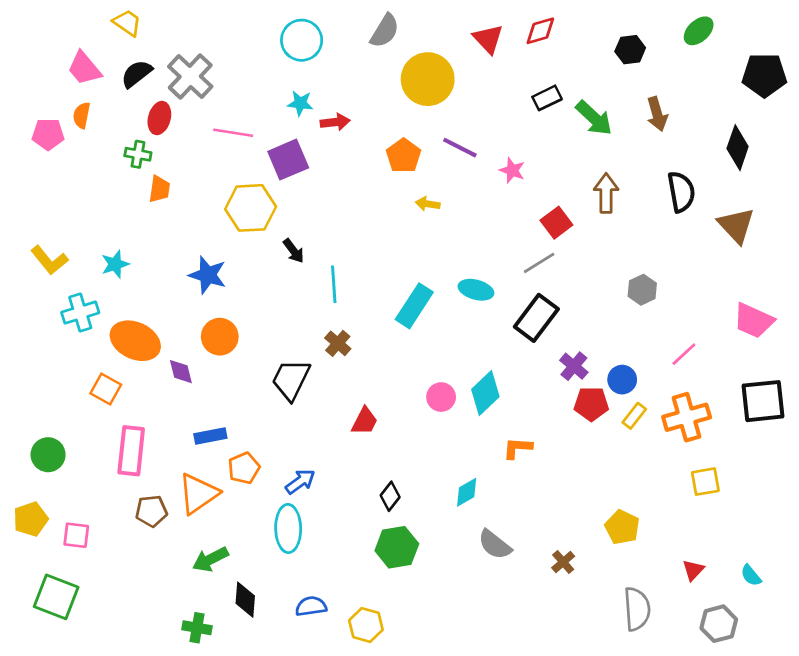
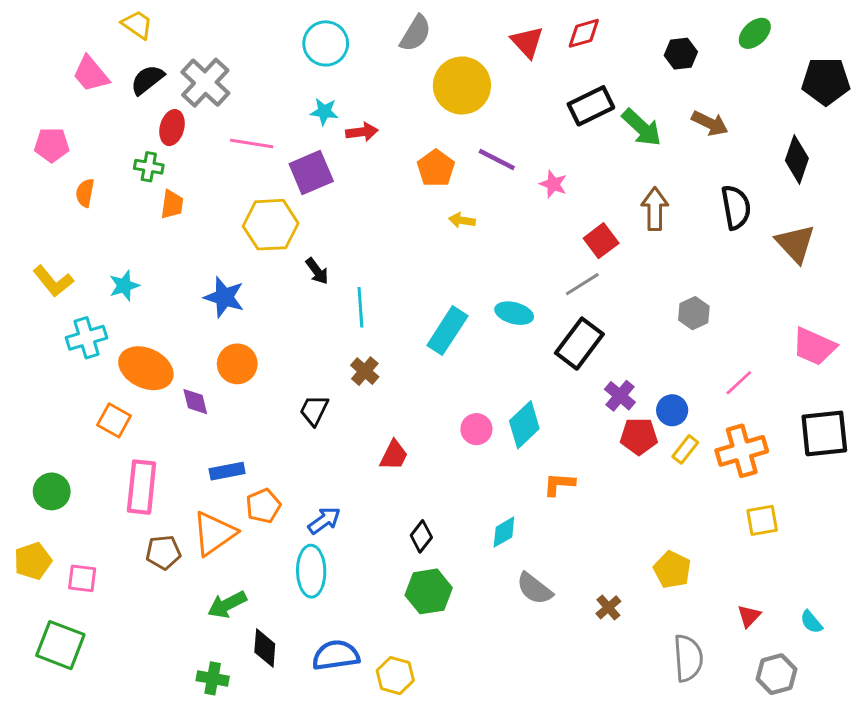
black rectangle: (547, 98) -> (591, 106), size x1.4
brown arrow: (657, 114) -> (710, 123), turned -48
orange semicircle: (82, 115) -> (85, 193), moved
black trapezoid: (291, 380) -> (314, 410), size x0.7
blue semicircle: (311, 606) -> (336, 655), size x1.4

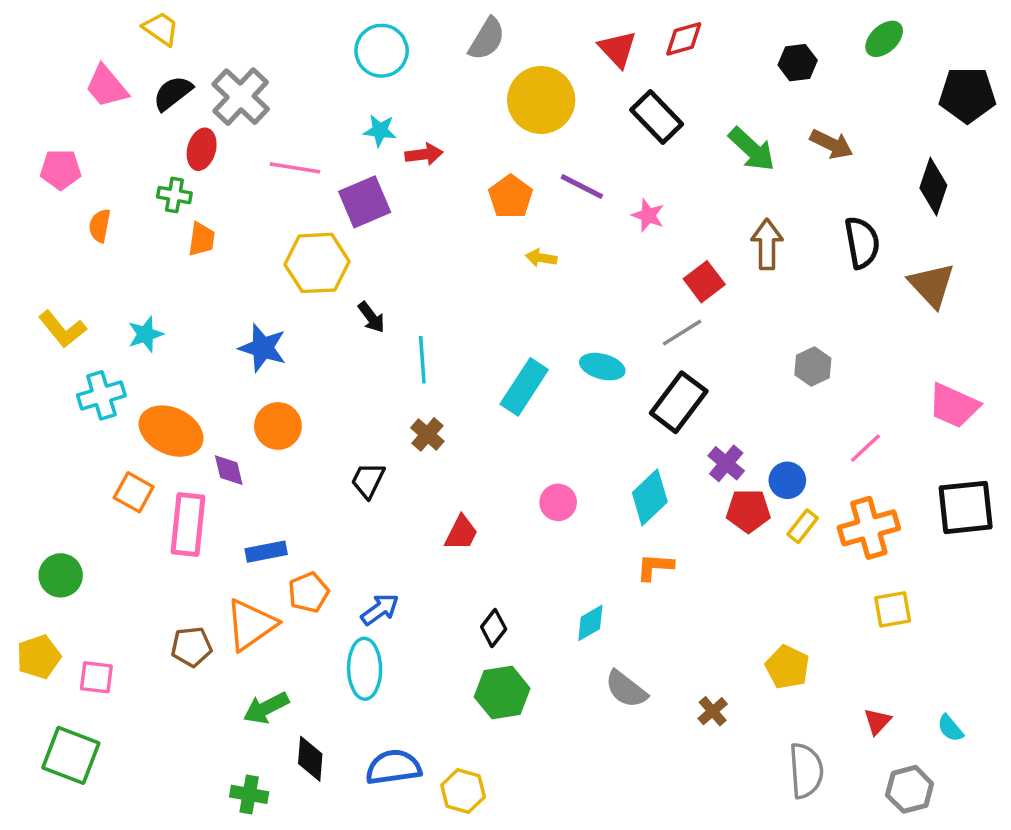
black rectangle: (591, 106) -> (657, 117), moved, turned 72
cyan diamond: (524, 425) -> (650, 497), moved
pink rectangle: (142, 487) -> (188, 524), moved

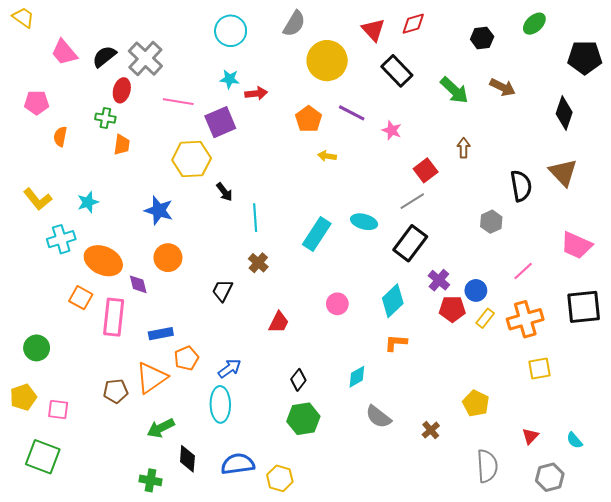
yellow trapezoid: (161, 29) -> (23, 17), moved
black semicircle: (862, 243) -> (521, 186), moved
brown arrow: (767, 244) -> (464, 148), size x0.7

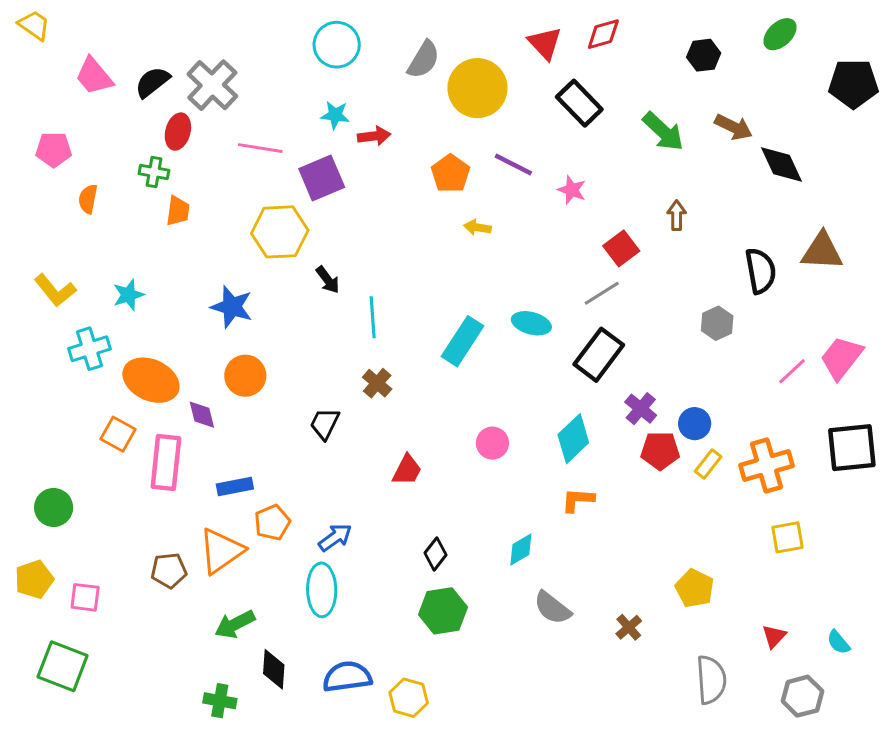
gray semicircle: (294, 24) -> (424, 60), moved
black diamond: (564, 113) -> (782, 164), moved, turned -44
brown triangle: (563, 172) -> (822, 251), turned -44
pink trapezoid: (576, 245) -> (841, 358), turned 104
pink line: (523, 271) -> (792, 371), moved

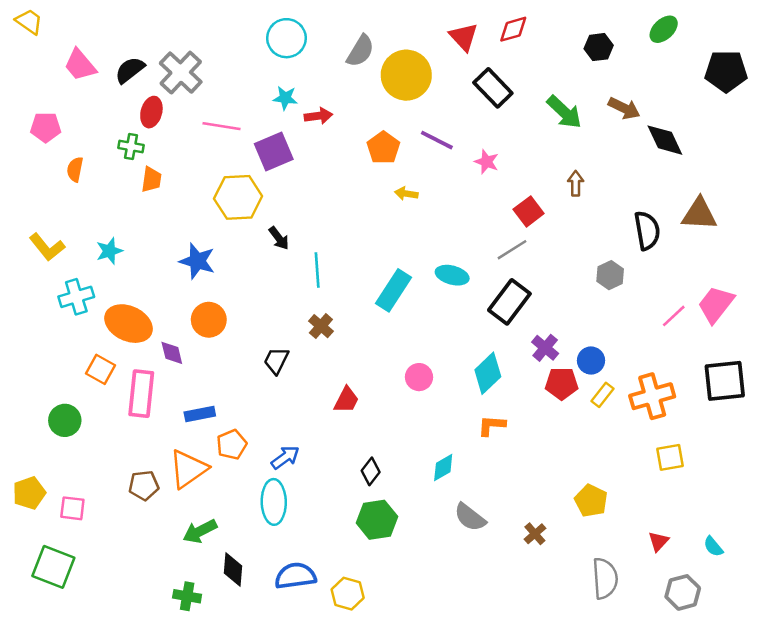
green circle: (54, 507) -> (65, 420), moved

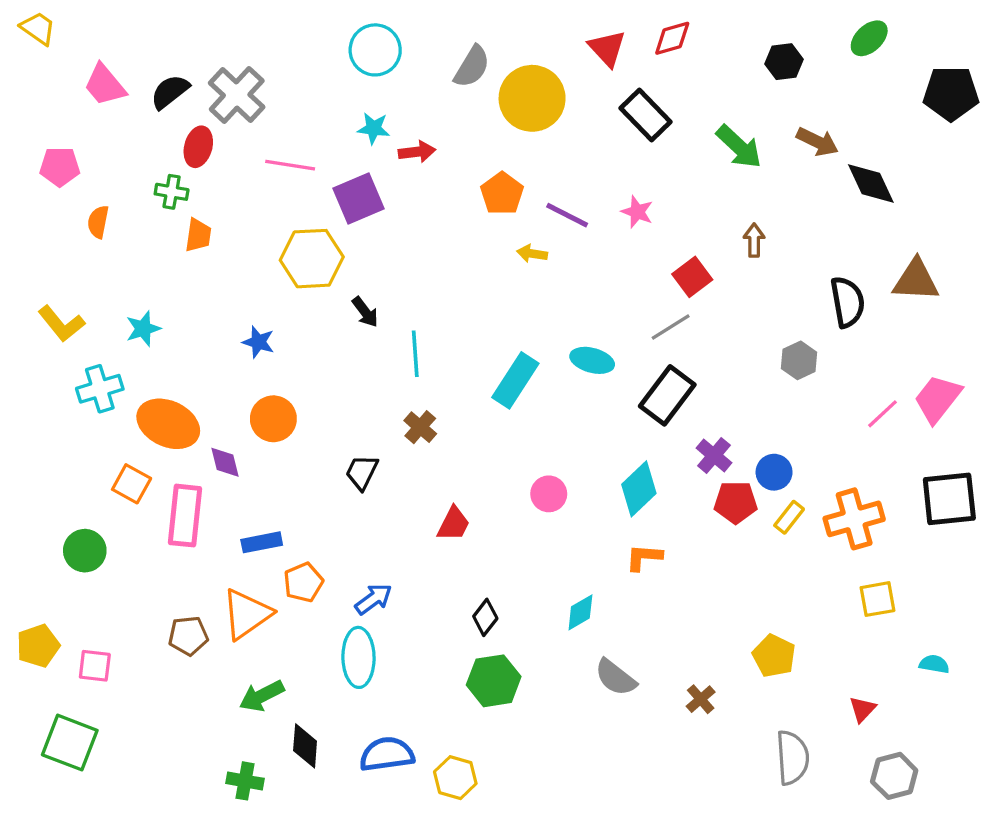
purple line: (437, 140) -> (567, 215), moved
blue star: (197, 261) -> (258, 342), size x0.7
cyan semicircle: (713, 547) -> (934, 664), moved, turned 140

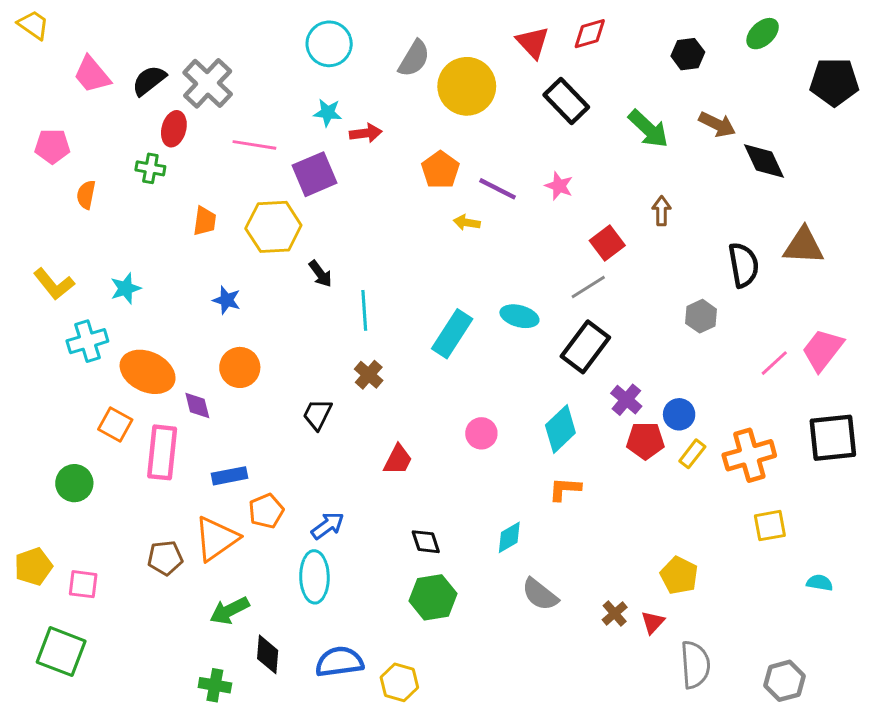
orange trapezoid: (198, 235) -> (205, 221), moved
black diamond: (485, 617) -> (426, 542), turned -56
red triangle: (862, 709) -> (653, 622), moved

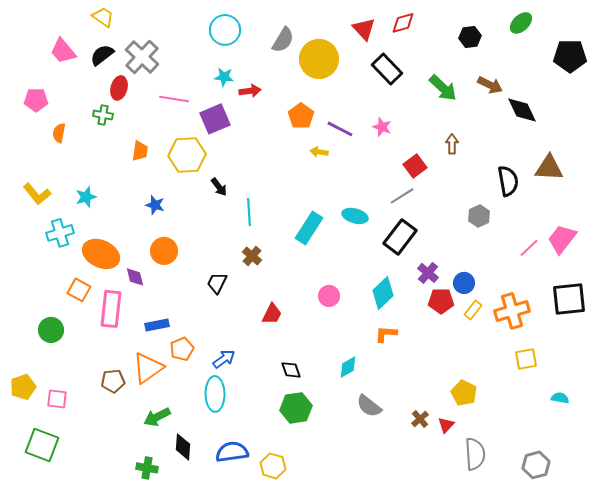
yellow trapezoid: (33, 25) -> (103, 17), moved

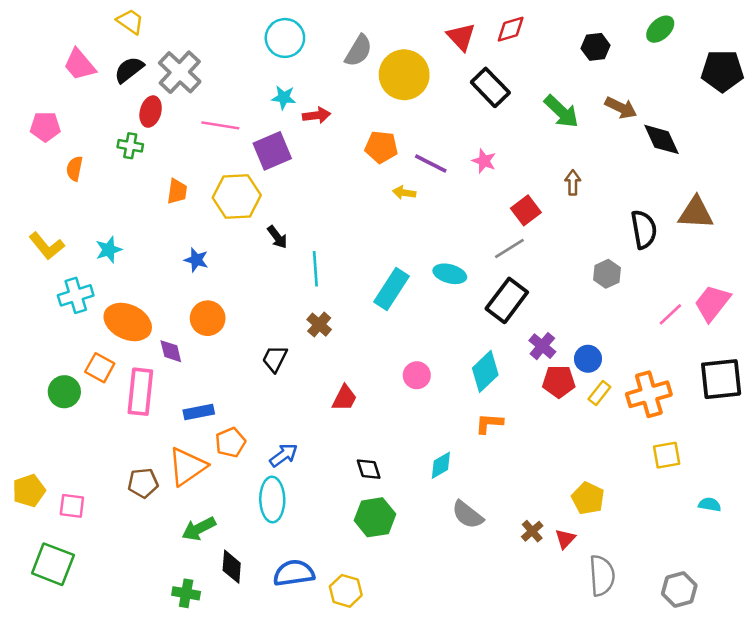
orange pentagon: (301, 116) -> (381, 147), turned -30
green circle: (51, 330) -> (64, 392), moved

